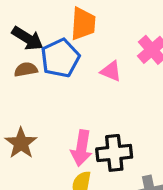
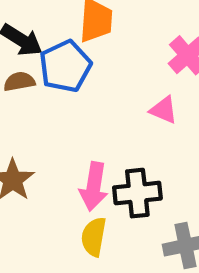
pink triangle: (111, 71) -> (164, 110), moved

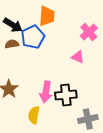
yellow semicircle: (94, 237) -> (34, 115), moved

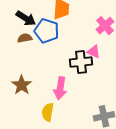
blue pentagon: (33, 37) -> (47, 31), turned -30
black cross: (66, 95) -> (81, 62), moved

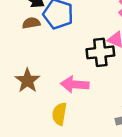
pink arrow: (60, 88) -> (75, 84), turned 85

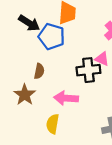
brown semicircle: (31, 23) -> (39, 71), moved, turned 112

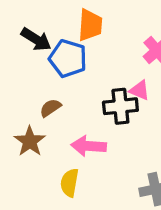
brown semicircle: (39, 71) -> (50, 108), turned -136

